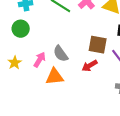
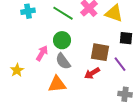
green circle: (21, 29) -> (62, 40), moved
pink arrow: (40, 60) -> (42, 53), moved

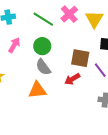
yellow triangle: (114, 13) -> (94, 19), turned 42
pink arrow: (42, 53) -> (14, 45), moved

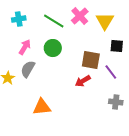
gray semicircle: (43, 67) -> (28, 69), moved, turned 66
orange triangle: (37, 90) -> (42, 107), moved

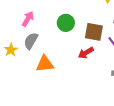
green circle: (53, 48) -> (66, 23), moved
orange triangle: (42, 107) -> (45, 64), moved

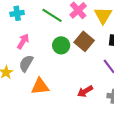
brown square: (94, 32) -> (84, 41), moved, turned 30
red arrow: (86, 53) -> (85, 91), moved

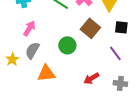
green circle: (61, 45) -> (67, 45), moved

